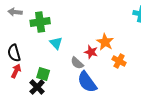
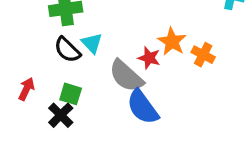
black semicircle: (14, 53) -> (67, 50), moved, turned -30
orange cross: (119, 61) -> (203, 55), moved
gray semicircle: (77, 63) -> (126, 76), size x1.6

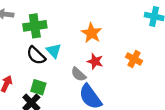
orange star: (172, 42) -> (92, 33), moved
gray semicircle: (126, 76) -> (79, 74), size x0.6

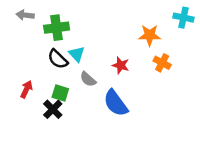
orange star: (92, 33) -> (150, 35), moved, turned -30
gray semicircle: (79, 74) -> (88, 79), moved

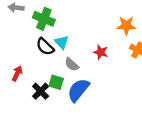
green cross: (57, 28) -> (44, 19), turned 30
green square: (60, 93) -> (56, 82), moved
blue semicircle: (116, 103) -> (78, 90), moved, turned 75

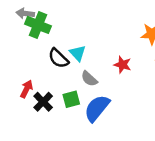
green cross: (44, 19) -> (38, 25), moved
green square: (56, 82) -> (71, 99), turned -32
black cross: (41, 91) -> (43, 102), moved

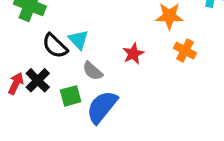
red star: (123, 65) -> (133, 54), turned 30
black cross: (43, 102) -> (38, 80), moved

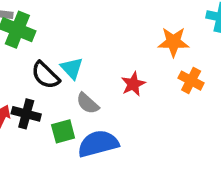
black cross: (38, 80) -> (26, 114), turned -30
blue semicircle: (102, 107) -> (98, 144), turned 36

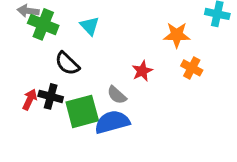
cyan triangle: (72, 68) -> (90, 26), moved
gray semicircle: (88, 103) -> (117, 95), moved
green square: (63, 131) -> (82, 111), size x1.6

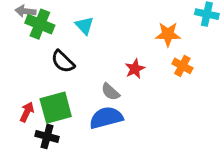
black cross: (51, 96) -> (47, 136), moved
red arrow: (30, 99) -> (27, 112), moved
green square: (82, 111) -> (56, 108), moved

